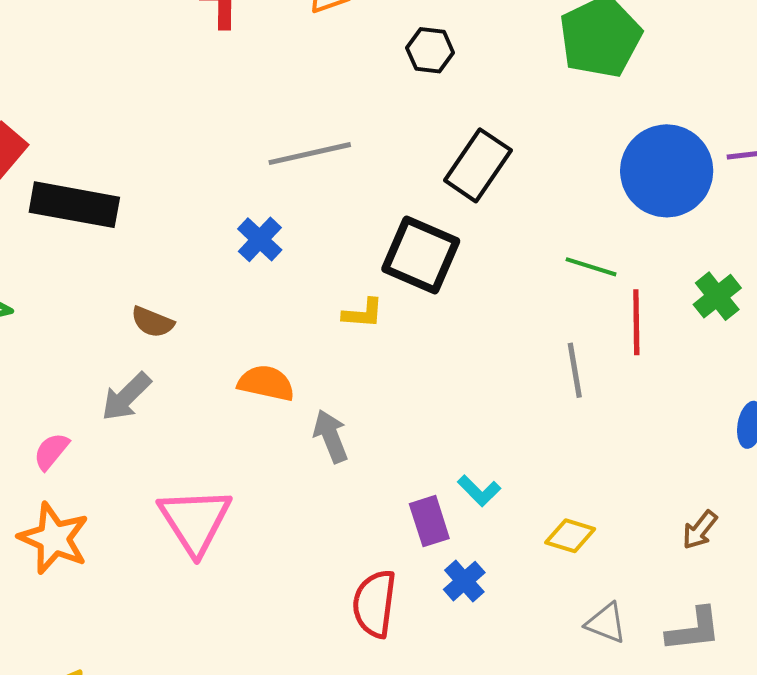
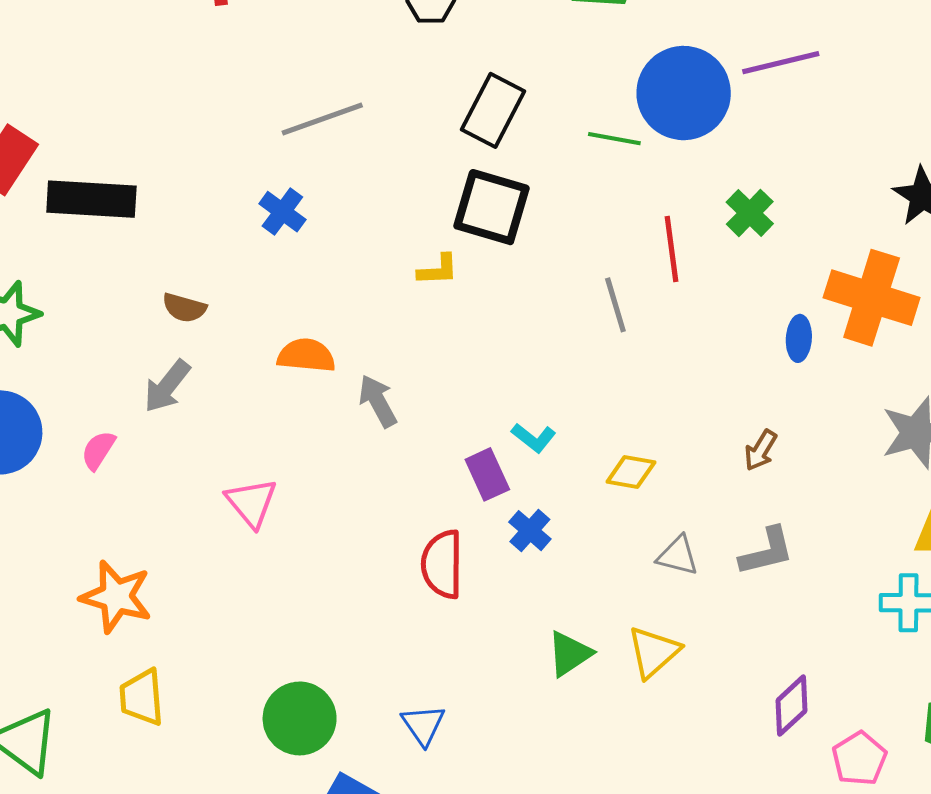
black square: (421, 255) -> (492, 207), moved
green line: (591, 267) -> (614, 139), moved
yellow L-shape: (363, 313) -> (438, 270), moved
pink triangle: (195, 521) -> (251, 503), size x0.7
orange star: (54, 538) -> (116, 597), moved

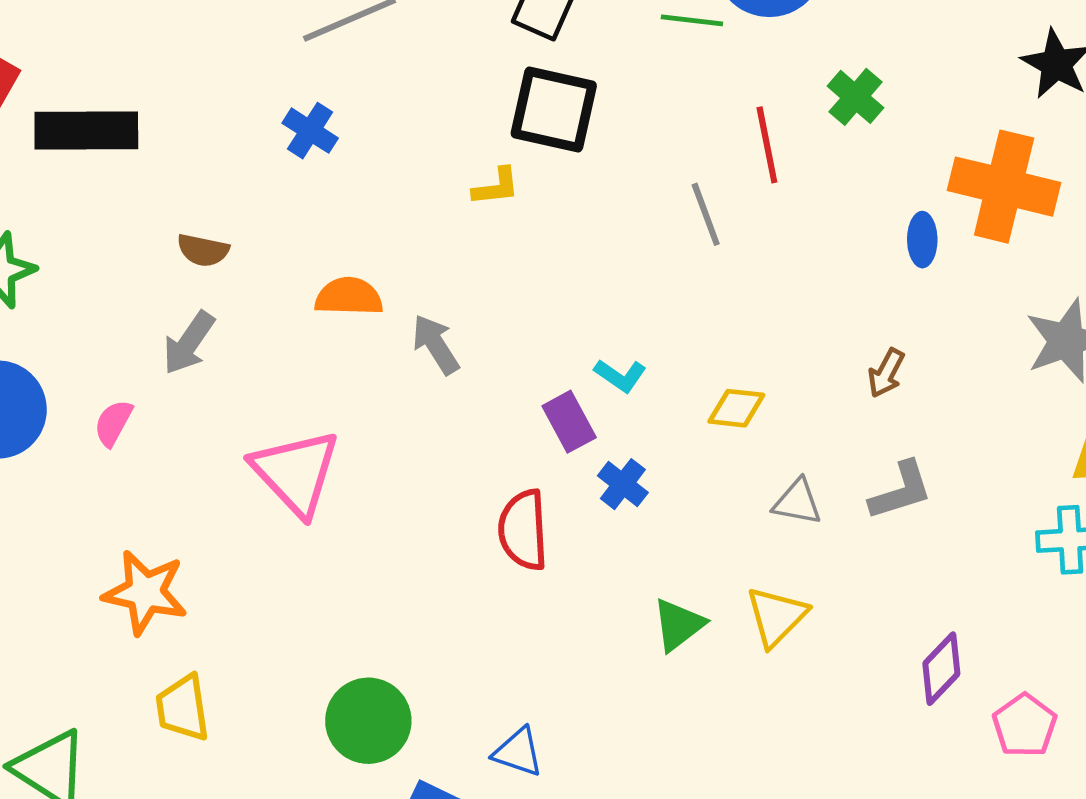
pink triangle: (251, 503) -> (296, 472), size x1.5
blue triangle: (423, 725) -> (518, 752), moved, turned -33

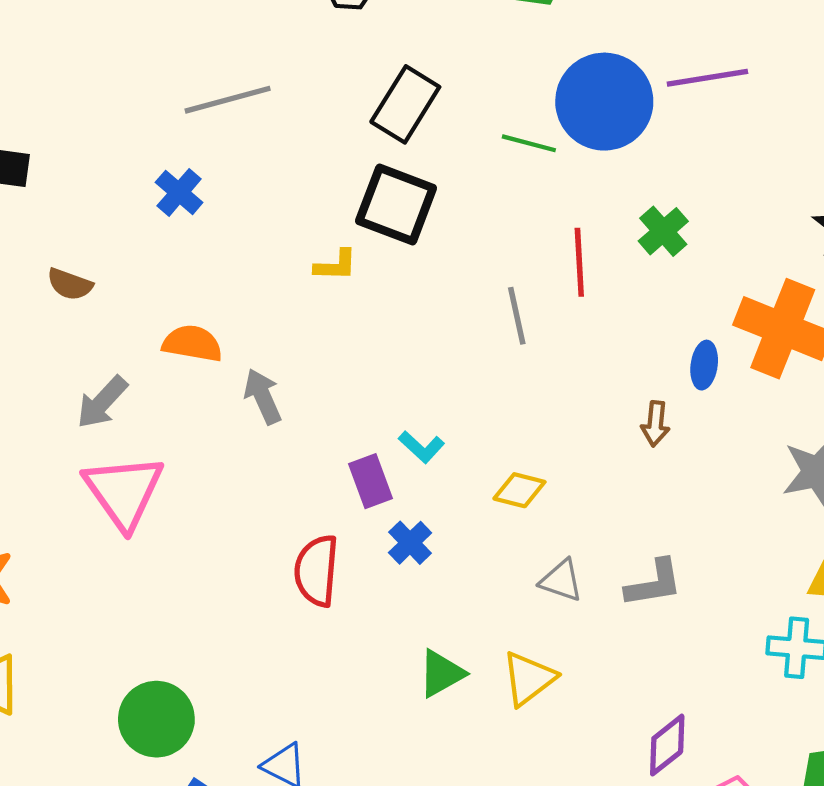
gray arrow: (189, 343) -> (102, 402), moved
brown arrow: (886, 373) -> (655, 424), moved, turned -30

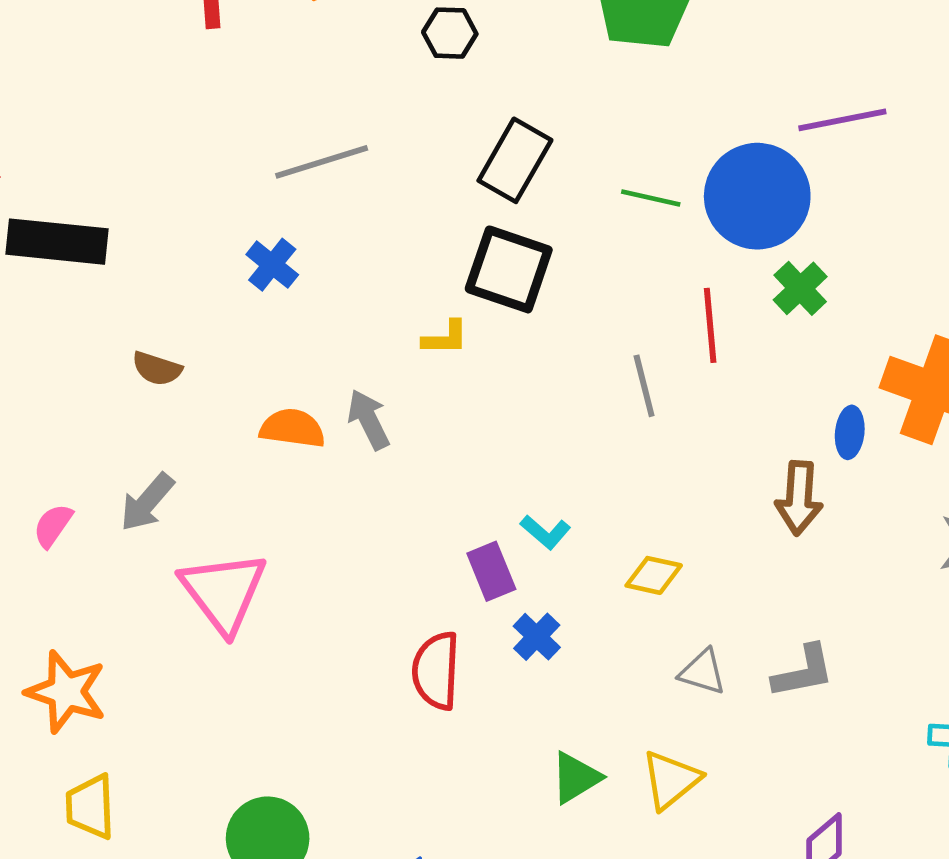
blue circle: (604, 102) -> (757, 196), moved
gray arrow: (263, 396) -> (369, 420), moved
gray arrow: (102, 402) -> (147, 502), moved
brown arrow: (655, 424) -> (799, 498), size x1.5

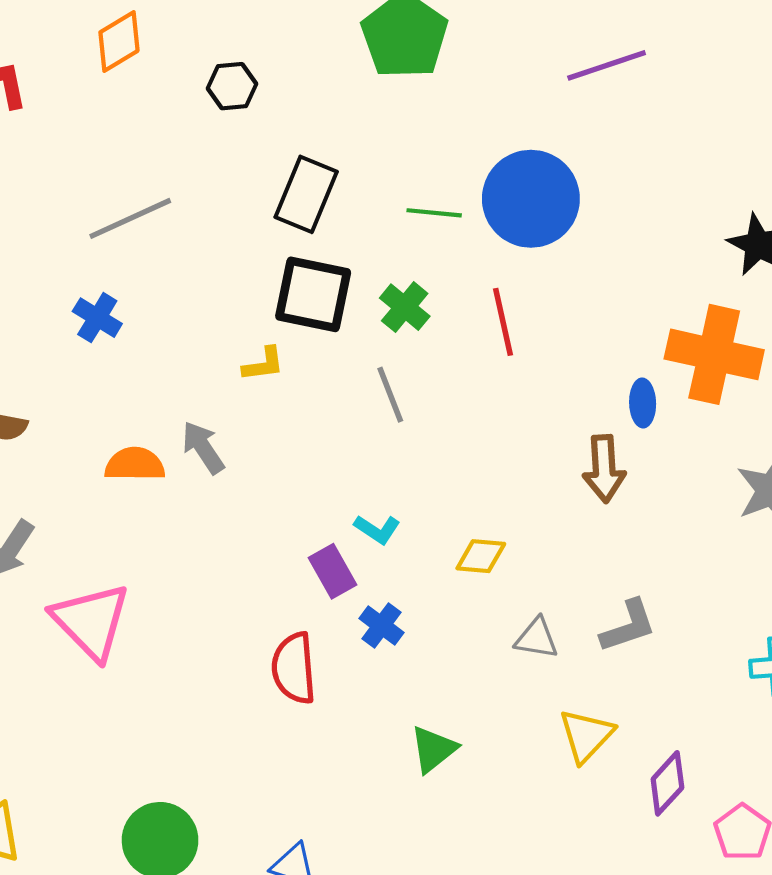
purple line: (842, 120) -> (607, 65), moved
green cross: (800, 288) -> (405, 307), moved
gray line: (644, 386) -> (390, 395), moved
yellow triangle: (671, 780) -> (586, 736), moved

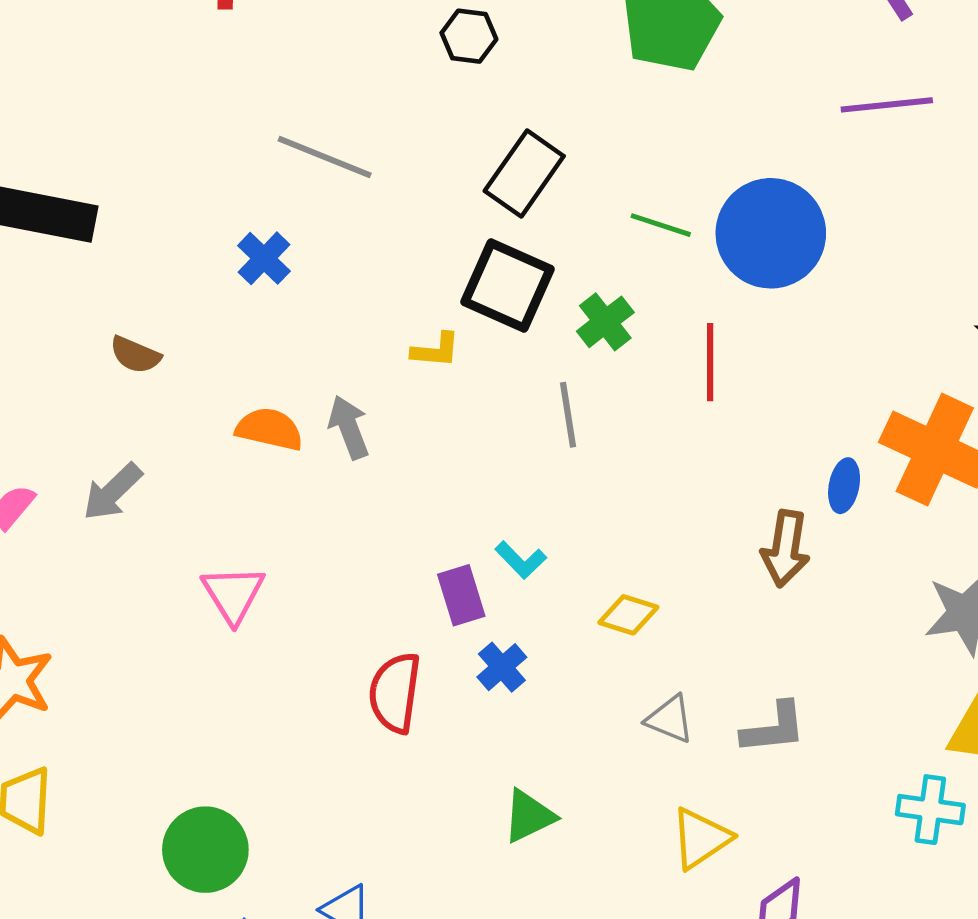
gray line: (130, 218) -> (325, 157), turned 34
pink triangle: (91, 621) -> (233, 594), moved, size x0.7

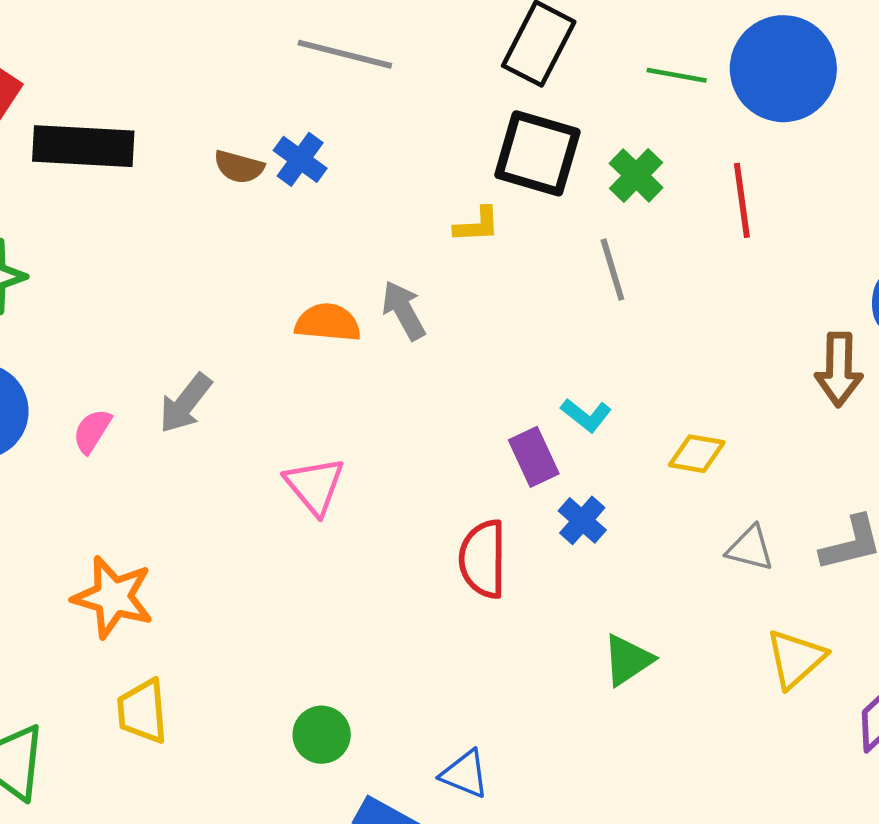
brown semicircle: (135, 355) -> (239, 167), moved
green circle: (205, 850) -> (322, 735), size x0.7

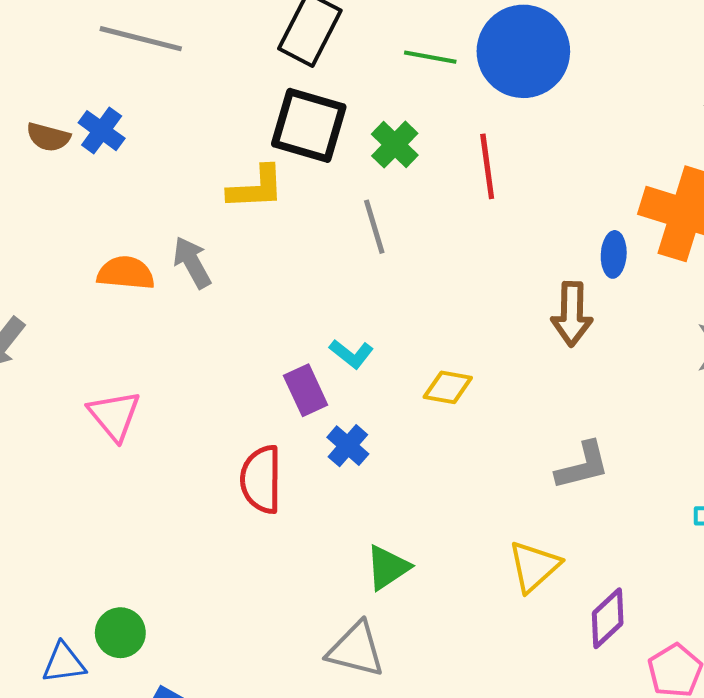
yellow L-shape: (477, 225) -> (256, 188), size x1.4
gray triangle: (750, 548) -> (356, 650), moved, size x1.4
blue triangle: (465, 774) -> (64, 663), moved, turned -30

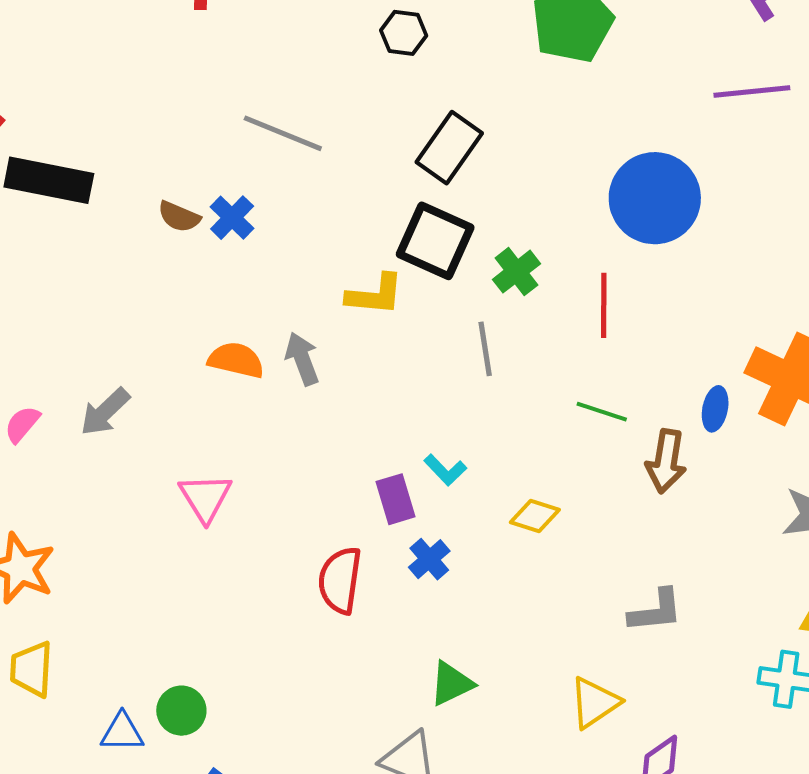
green line: (430, 57) -> (602, 412), moved

